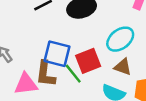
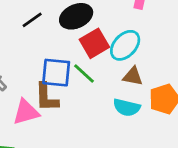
red square: (88, 61) -> (94, 43), moved
green line: (73, 74) -> (84, 74), moved

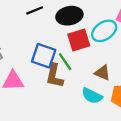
cyan ellipse: (125, 45) -> (104, 31), moved
brown L-shape: (46, 97) -> (55, 76), moved

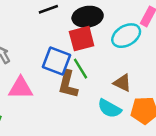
red square: (79, 40) -> (82, 39), moved

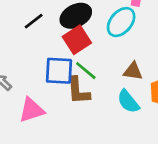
cyan semicircle: (109, 109) -> (128, 101), turned 40

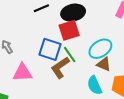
cyan ellipse: (121, 22) -> (100, 49), moved
brown L-shape: (78, 91) -> (60, 68), turned 45

